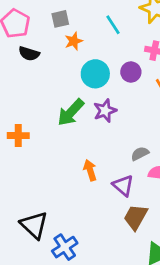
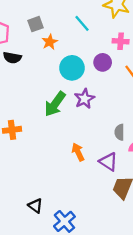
gray semicircle: (140, 154) -> (119, 132), turned -56
black triangle: (34, 225) -> (35, 206), size x0.6

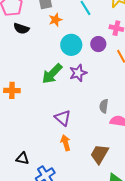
orange arrow: (78, 152) -> (66, 143), moved
purple triangle: (108, 162) -> (63, 118), moved
black triangle: (35, 206) -> (22, 159), turned -32

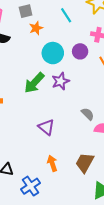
gray semicircle: (104, 106) -> (88, 114), turned 128
orange arrow: (66, 143) -> (52, 163), moved

